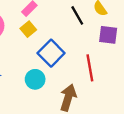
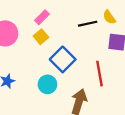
black line: (77, 15) -> (88, 24), turned -72

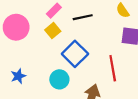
black line: (88, 24) -> (83, 17), moved

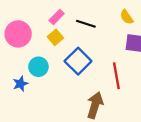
black line: (83, 17) -> (86, 24), turned 30
cyan circle: (59, 79) -> (38, 67), moved

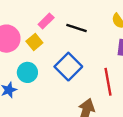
yellow square: (55, 37) -> (34, 42), moved

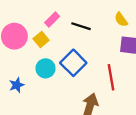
cyan circle: (27, 72) -> (45, 68), moved

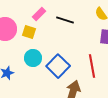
yellow square: (41, 39) -> (29, 32), turned -32
blue square: (73, 63) -> (58, 66), moved

